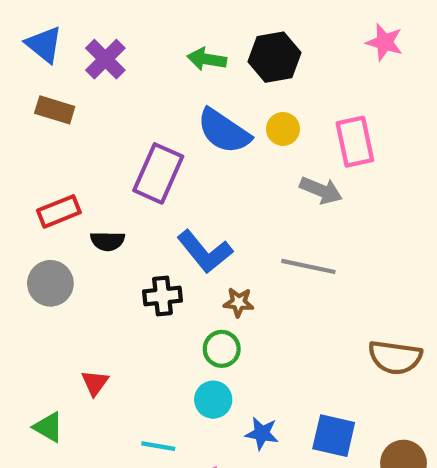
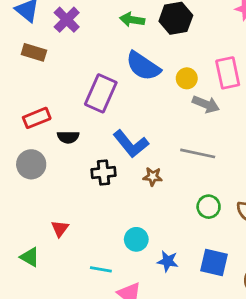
yellow circle: (283, 129) -> (187, 78), moved
green circle: (222, 349) -> (209, 207), moved

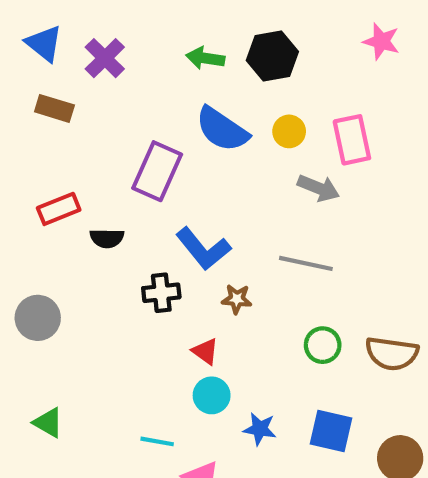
yellow circle: (187, 78) -> (289, 131), moved
gray circle: (31, 164) -> (38, 318), moved
red triangle: (60, 228) -> (205, 351), moved, turned -30

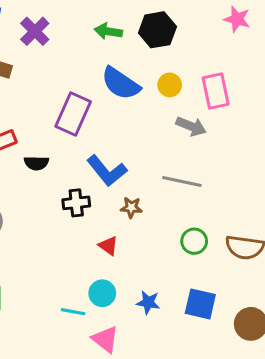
cyan circle: (212, 395) -> (102, 293), moved

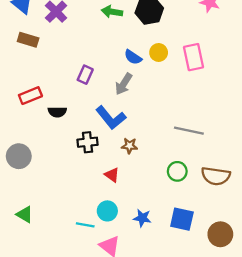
blue semicircle: (121, 83) -> (133, 57), moved, size x0.6
purple rectangle: (73, 114) -> (85, 75), size x0.6
gray arrow: (191, 126) -> (124, 84), moved, turned 100
gray line: (182, 181) -> (189, 131), moved

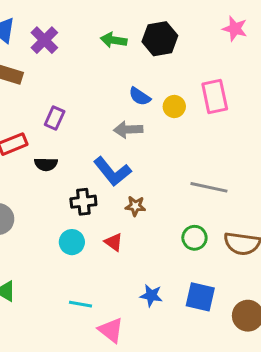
yellow circle: (159, 52) -> (174, 107), moved
purple rectangle: (85, 75) -> (55, 118), moved
gray arrow: (124, 84) -> (128, 130), turned 55
cyan circle: (107, 211) -> (72, 242), moved

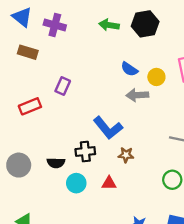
purple cross: (44, 40) -> (55, 25), turned -30
gray arrow: (128, 130) -> (137, 95), moved
black semicircle: (46, 164) -> (56, 163), moved
red triangle: (114, 242) -> (109, 183), turned -35

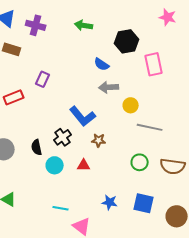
black hexagon: (145, 24) -> (127, 41), moved
yellow circle: (156, 77) -> (131, 105), moved
black cross: (85, 152) -> (63, 137), turned -30
black semicircle: (56, 163) -> (37, 147), turned 77

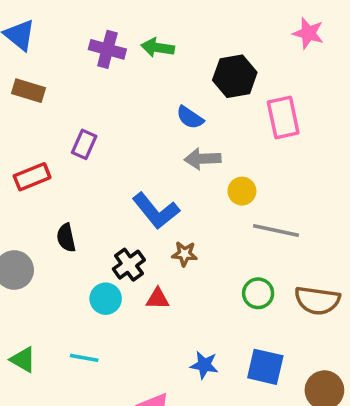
purple cross: (36, 25) -> (107, 49), moved
black cross: (63, 137) -> (129, 265), moved
black semicircle: (37, 147) -> (66, 238), moved
cyan line: (61, 208) -> (84, 358), moved

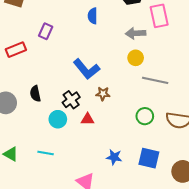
blue semicircle: (190, 118) -> (93, 16), moved, turned 56
gray arrow: (202, 159) -> (136, 33), moved
black semicircle: (66, 238) -> (35, 94), moved

